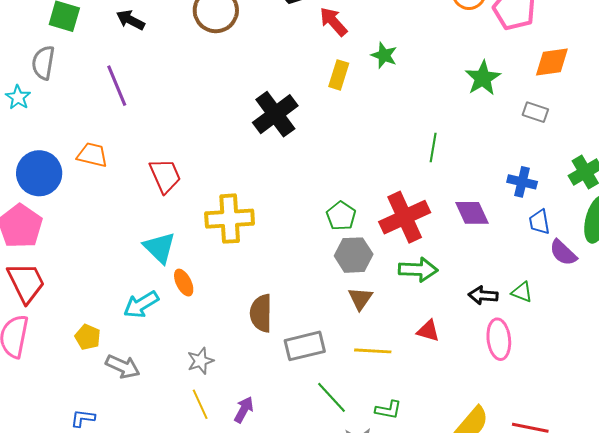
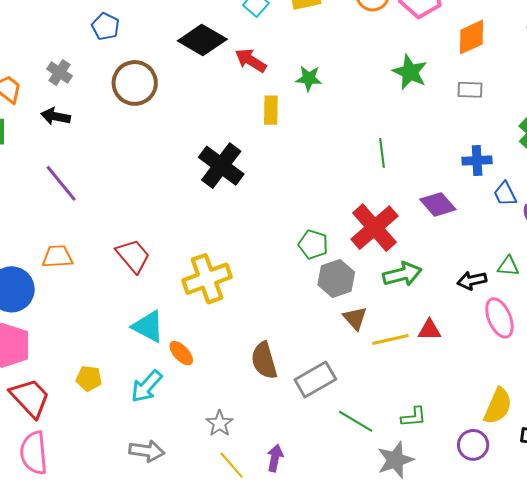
yellow pentagon: (88, 337) -> (89, 378), moved
yellow line: (373, 351) -> (390, 339), moved

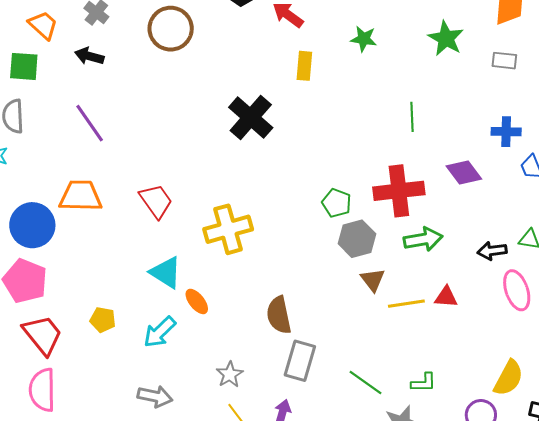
green star: (309, 78) -> (364, 39), moved
red cross: (374, 228) -> (399, 191), turned 30
orange trapezoid: (57, 257) -> (81, 196), size x1.4
gray rectangle: (315, 379) -> (300, 361), moved, turned -48

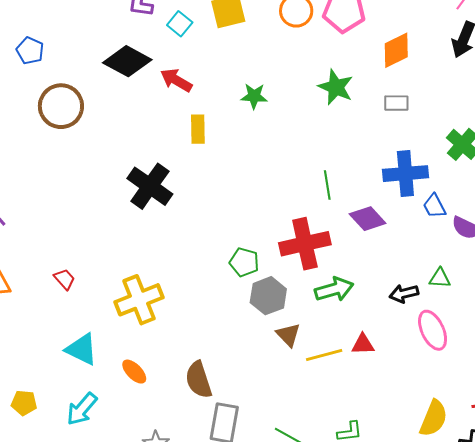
green line: (412, 117) -> (327, 185), moved
blue cross: (506, 132) -> (405, 174), size x1.5
red trapezoid: (156, 201) -> (64, 279), size x0.6
orange ellipse: (197, 301) -> (134, 372), moved

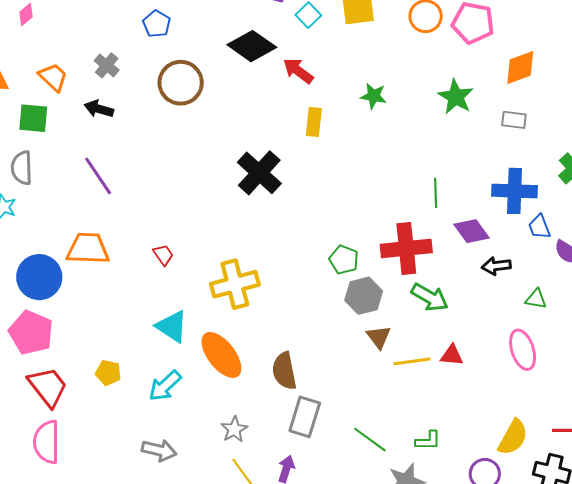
green arrow: (334, 289) -> (430, 297), turned 39
black arrow: (404, 294) -> (496, 266), moved
orange ellipse: (134, 372) -> (221, 355), size x1.8

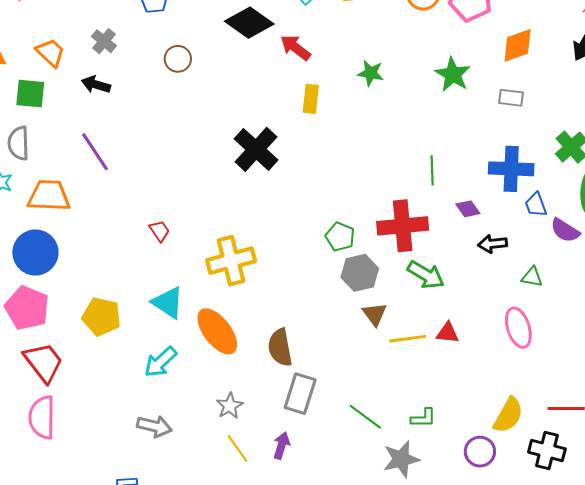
brown circle: (181, 83) -> (178, 59), size x0.6
purple diamond: (471, 231) -> (468, 209), size x0.7
orange trapezoid: (88, 249) -> (49, 196), moved
yellow pentagon: (108, 373) -> (101, 317), moved, size x1.5

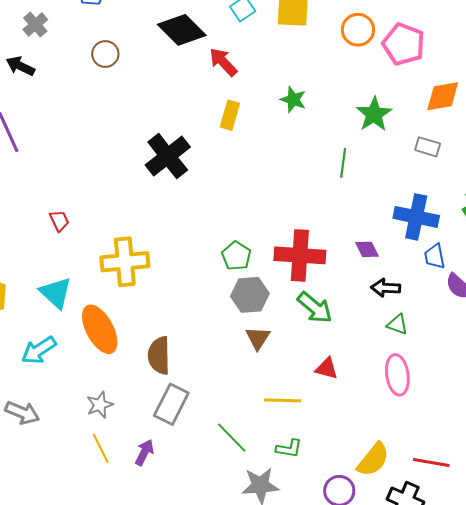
green line: (432, 170) -> (343, 163), moved
green triangle: (532, 277) -> (397, 324), moved
yellow line: (408, 339) -> (283, 400), moved

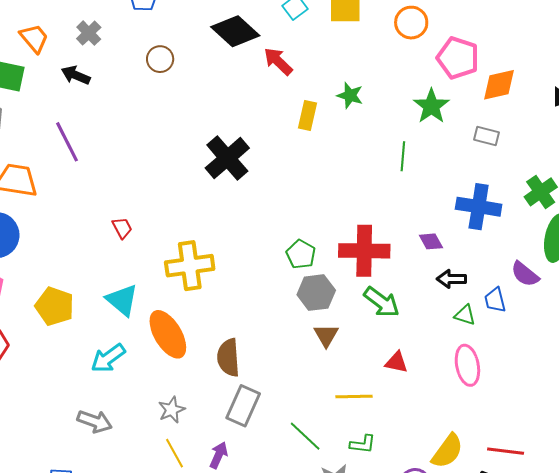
pink pentagon: (404, 44) -> (458, 58), moved
yellow rectangle: (230, 115) -> (307, 116), moved
blue trapezoid: (435, 256) -> (495, 300), moved

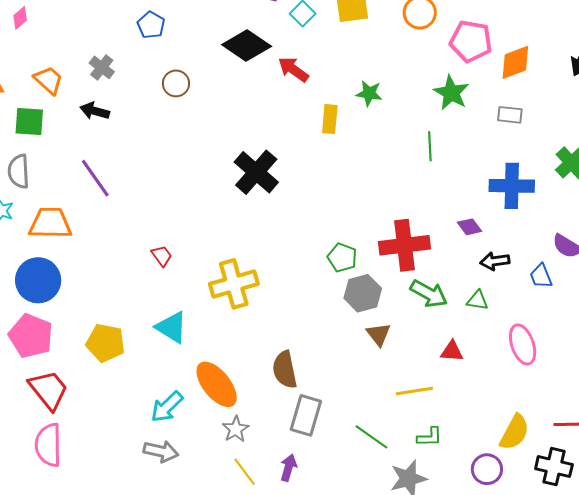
green triangle: (465, 315) -> (477, 300), moved
orange ellipse: (168, 334) -> (217, 384), moved
cyan arrow: (108, 358) -> (167, 407), moved

